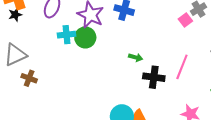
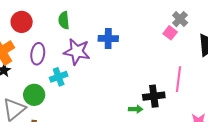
green circle: (85, 37) -> (34, 95), moved
green arrow: (136, 57) -> (136, 109), moved

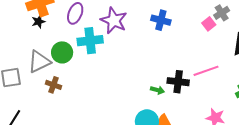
blue cross: (108, 39) -> (161, 20), moved
cyan cross: (59, 77) -> (90, 41), size x1.4
pink line: (178, 79) -> (206, 71), turned 50

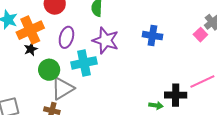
green circle: (62, 52) -> (49, 70), moved
gray triangle: (39, 62) -> (63, 88), moved

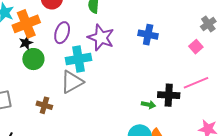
pink square: (200, 35) -> (196, 47), moved
green circle: (49, 70) -> (33, 59), moved
gray triangle: (63, 88) -> (72, 82), moved

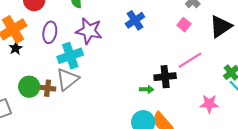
blue cross: (148, 35) -> (135, 20), turned -36
green circle: (33, 59) -> (29, 87), moved
brown cross: (44, 105) -> (48, 88), moved

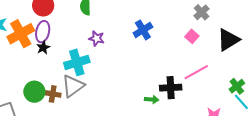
purple star: (89, 31) -> (97, 38), size x0.6
purple ellipse: (50, 32) -> (43, 32), moved
black star: (16, 48) -> (43, 48), moved

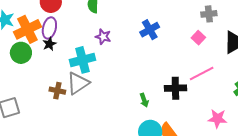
gray cross: (202, 12) -> (209, 14), turned 35
green circle: (34, 92) -> (21, 53), moved
green arrow: (152, 99) -> (144, 100), moved, turned 64

